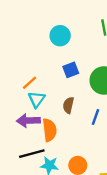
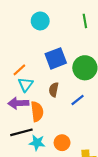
cyan circle: (60, 36) -> (40, 21), moved
blue square: (71, 70) -> (56, 58), size x1.5
blue line: (95, 117) -> (78, 100), turned 32

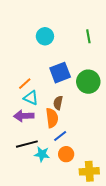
cyan triangle: (26, 84) -> (31, 98), turned -42
blue line: (78, 100) -> (60, 136), moved
orange semicircle: (37, 111) -> (52, 118), moved

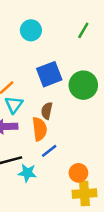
green line: (88, 36) -> (83, 30), turned 40
cyan triangle: (31, 98) -> (14, 105), turned 42
orange circle: (66, 154) -> (78, 173), moved

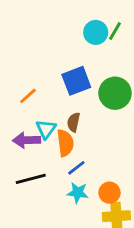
cyan circle: (31, 30) -> (96, 32), moved
cyan triangle: (14, 105) -> (46, 129), moved
cyan star: (27, 173) -> (78, 193), moved

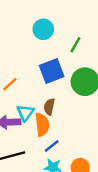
green line: (115, 31) -> (75, 45), moved
cyan circle: (96, 32) -> (43, 29), moved

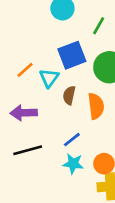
cyan triangle: (25, 113) -> (49, 78), moved
orange semicircle: (42, 125) -> (96, 106), moved

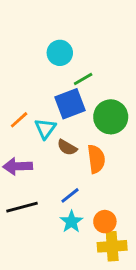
green line: (99, 26) -> (83, 79), moved, turned 30
brown semicircle: (69, 95) -> (67, 147), turned -72
cyan star: (73, 164) -> (71, 222), turned 30

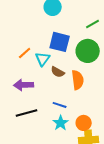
green line: (83, 79) -> (93, 24), moved
blue square: (70, 104) -> (60, 42), turned 35
blue line: (70, 195) -> (60, 105), turned 56

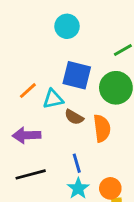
cyan triangle: (43, 59) -> (53, 99), turned 42
blue line: (60, 105) -> (77, 163), turned 56

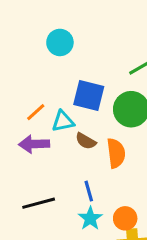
cyan circle: (67, 26) -> (60, 42), moved
purple arrow: (26, 135) -> (34, 144), moved

